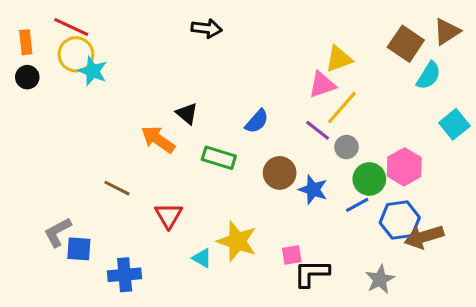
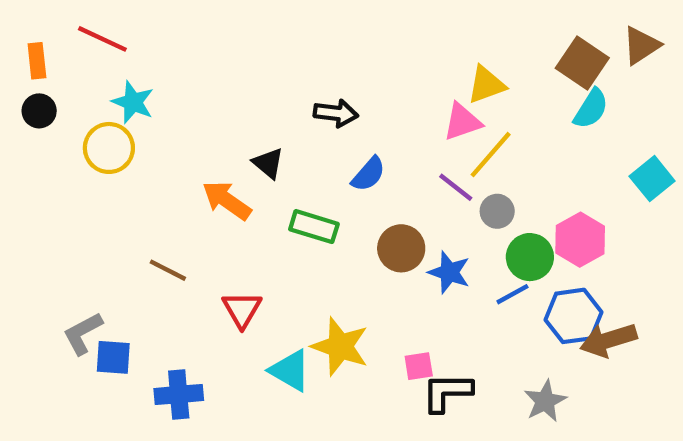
black arrow: (207, 28) -> (336, 113), moved
yellow circle: (76, 54) -> (109, 148), moved
cyan semicircle: (429, 76) -> (591, 109), moved
cyan triangle: (202, 258) -> (290, 370), size x1.5

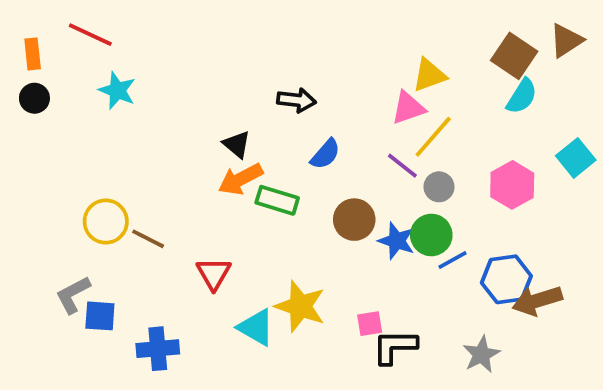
yellow circle: (109, 148) -> (106, 222), moved
orange arrow: (227, 200) -> (241, 179), moved, turned -63
pink hexagon: (580, 240) -> (512, 185), moved
green circle: (530, 257) -> (431, 235), moved

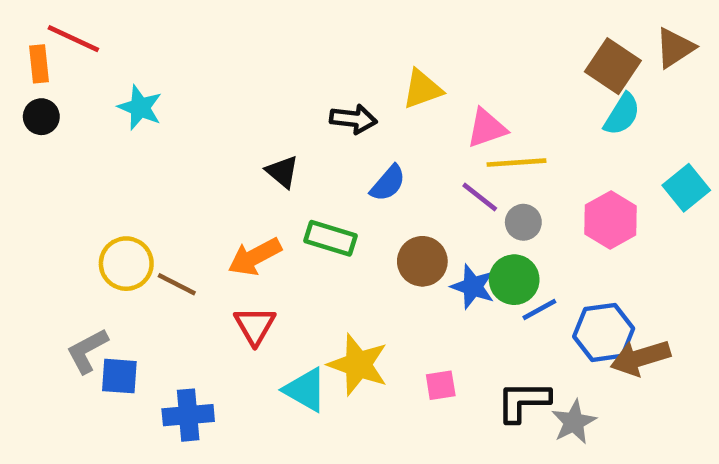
red line: (90, 35) -> (73, 39), moved
yellow triangle: (429, 75) -> (422, 89), moved
yellow line: (433, 137) -> (516, 163), turned 45
orange arrow: (241, 179) -> (255, 257), moved
black L-shape: (395, 347) -> (523, 401), moved

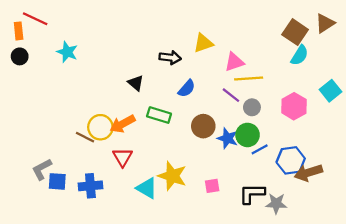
yellow circle: (126, 264) -> (100, 127), moved
blue cross: (188, 415) -> (90, 186), moved
gray star: (574, 422) -> (276, 204), turned 30

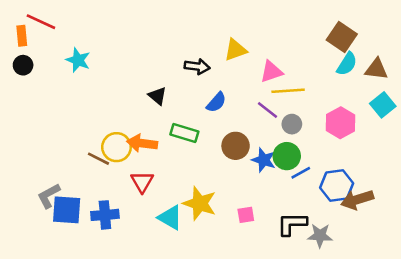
brown triangle: (325, 23) -> (376, 69), moved, turned 40
orange arrow: (123, 124) -> (142, 143), turned 35
blue square: (57, 181) -> (67, 210), size x1.4

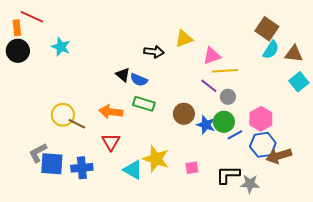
black circle: (23, 65) -> (18, 51), size x1.5
blue semicircle: (216, 102) -> (139, 80), moved, turned 72
pink hexagon: (341, 123) -> (261, 119), moved
yellow circle: (116, 147) -> (63, 115), moved

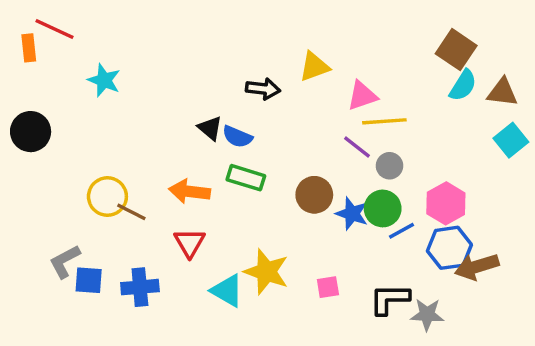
black circle: (18, 51) -> (31, 132), moved
blue square: (52, 164) -> (89, 280), size x0.7

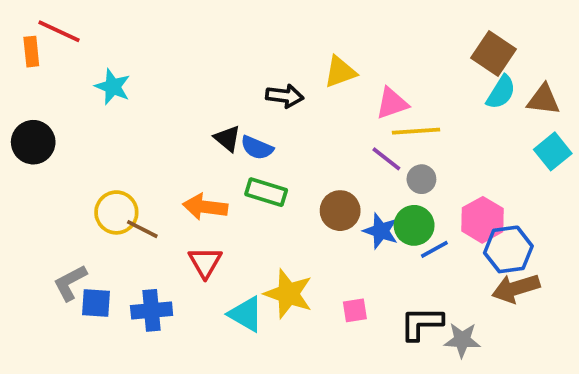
blue hexagon: (449, 248) -> (508, 249), moved

